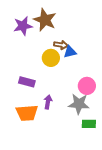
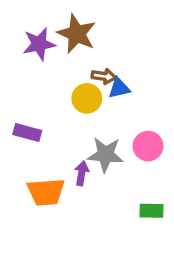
purple rectangle: (27, 82) -> (27, 132), moved
gray star: (79, 104) -> (105, 155), moved

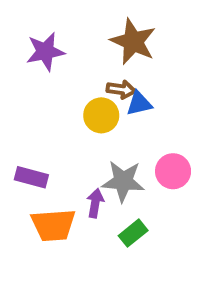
brown star: (77, 34) -> (133, 42), moved
purple rectangle: (27, 132) -> (31, 177), moved
green rectangle: (151, 211) -> (133, 233), moved, turned -40

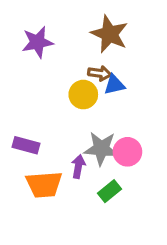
pink circle: (173, 171) -> (127, 152), moved

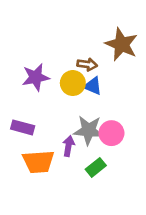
brown star: (109, 34) -> (121, 44), moved
purple star: (37, 42) -> (36, 77), moved
blue triangle: (114, 85) -> (93, 86), moved, turned 36

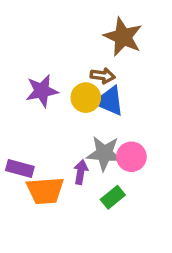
brown star: (121, 44) -> (123, 37), moved
blue triangle: (93, 86) -> (109, 101), size x1.4
purple rectangle: (23, 127) -> (20, 169), moved

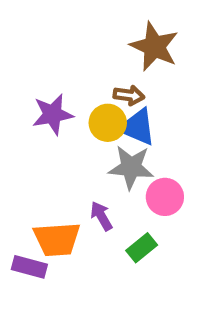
gray star: (104, 153) -> (131, 167), moved
purple rectangle: (20, 169) -> (29, 267), moved
purple arrow: (81, 172) -> (101, 216), turned -40

